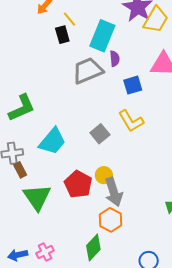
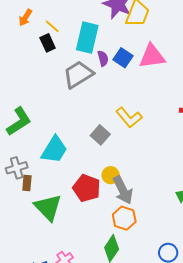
blue square: (133, 85) -> (123, 58), moved, turned -30
brown rectangle: (20, 170) -> (27, 183), turned 42

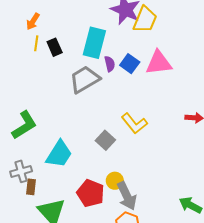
yellow line: (52, 26) -> (36, 43), moved, turned 56

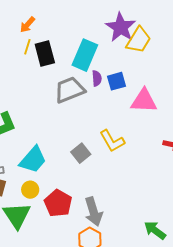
black rectangle: (55, 47) -> (45, 53), size x1.4
pink triangle: (159, 63) -> (144, 101), moved
blue square: (130, 64) -> (117, 81), turned 30
yellow circle: (115, 181) -> (30, 190), moved

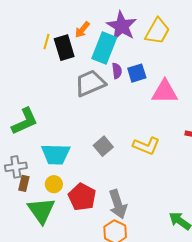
orange arrow: (27, 25) -> (82, 30), moved
purple star: (121, 27) -> (122, 26), moved
yellow L-shape: (112, 141) -> (146, 146), moved, turned -36
cyan trapezoid: (33, 160) -> (56, 154), turned 52

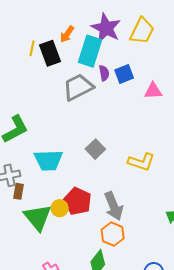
pink triangle: (165, 92) -> (153, 91), size x0.7
yellow L-shape: (146, 146) -> (141, 162), moved
yellow circle: (54, 184) -> (60, 208), moved

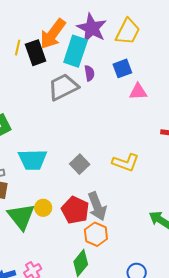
orange arrow: (67, 34) -> (53, 34), size x1.8
blue square: (124, 74) -> (122, 68), moved
gray square: (95, 149) -> (80, 164), moved
red pentagon: (78, 201) -> (75, 210), moved

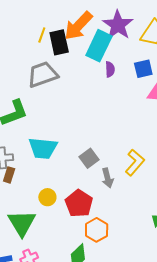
gray trapezoid: (63, 87) -> (43, 74), moved
yellow L-shape: (126, 162) -> (135, 162), turned -76
gray arrow: (97, 206) -> (108, 178), moved, size x0.7
green triangle: (21, 217) -> (22, 223), moved

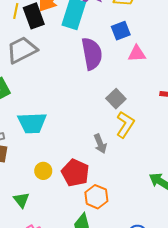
purple semicircle: (110, 69) -> (92, 54), moved, size x2.0
gray square: (89, 158) -> (116, 99), moved
green triangle: (22, 223) -> (21, 200), size x0.6

